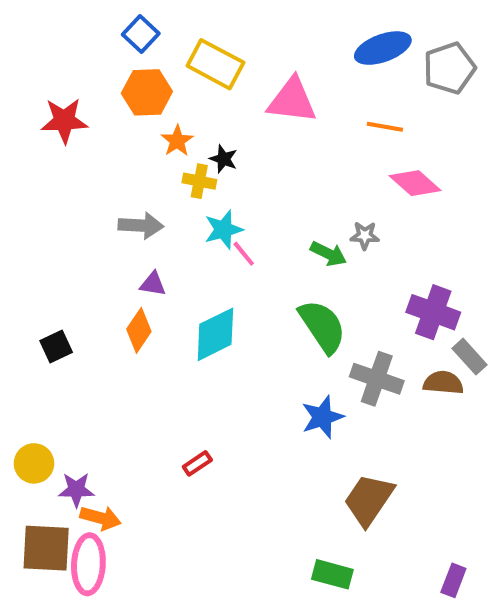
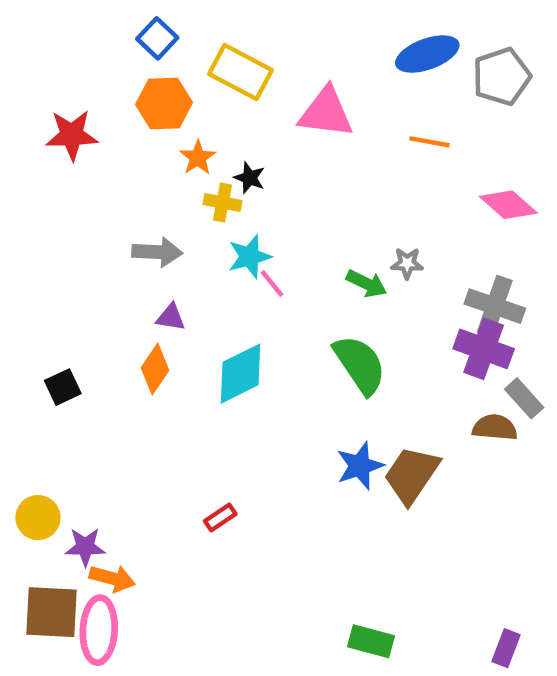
pink diamond: (415, 183) -> (508, 205), moved
gray cross: (377, 379) -> (495, 306), moved
brown trapezoid: (369, 500) -> (412, 475), moved

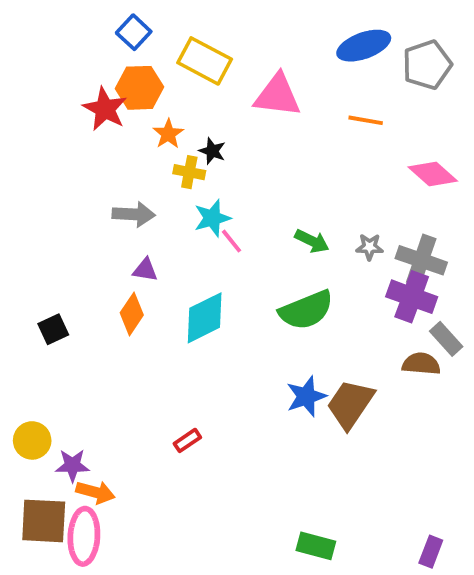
red star: (72, 135) -> (105, 109), moved, turned 30
gray star: (407, 263) -> (369, 247), moved
green semicircle: (360, 365) -> (306, 310), turned 102

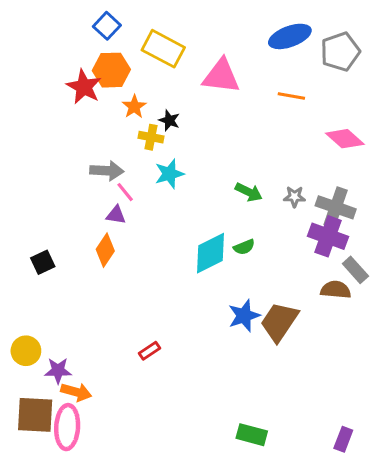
pink line: (231, 241) -> (125, 192), moved
green semicircle: (306, 310) -> (244, 247), size x0.5
cyan diamond: (205, 318) -> (211, 253), moved

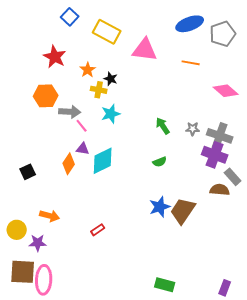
orange hexagon: (111, 70) -> (46, 96), moved
green arrow: (249, 192) -> (163, 126), turned -150
purple triangle: (116, 215) -> (83, 149), moved
cyan diamond: (211, 253) -> (103, 161), moved
orange arrow: (76, 392) -> (50, 216), moved

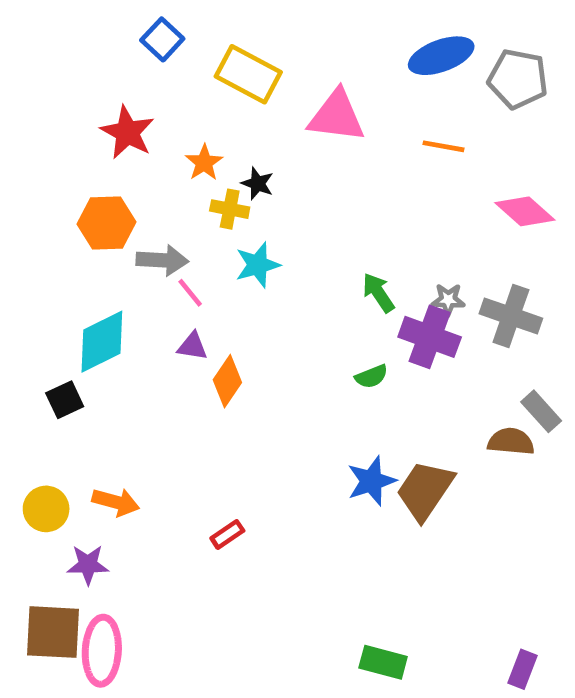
gray pentagon: (223, 34) -> (518, 79), turned 30
purple cross: (215, 155) -> (430, 337), moved
cyan diamond: (103, 161) -> (102, 342), moved
orange diamond: (69, 164) -> (227, 381), moved
yellow circle: (17, 230) -> (46, 509), moved

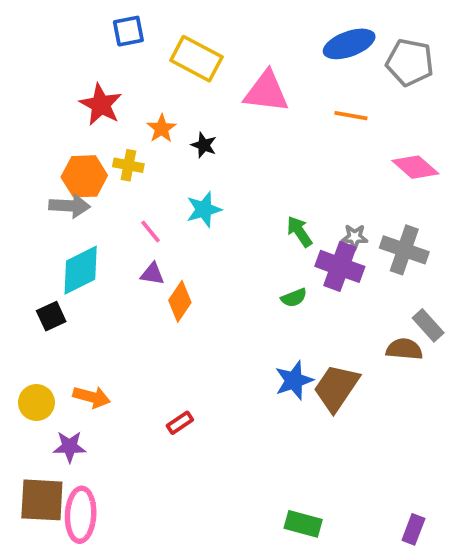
blue square: (162, 39) -> (128, 31), turned 36
yellow cross: (230, 209) -> (128, 165), moved
gray arrow: (162, 260) -> (70, 206), moved

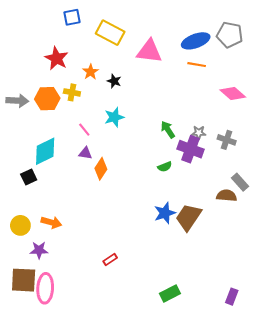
blue ellipse: (349, 44) -> (196, 41), moved
gray arrow: (70, 206) -> (17, 101), moved
gray cross: (404, 250) -> (227, 140), size x0.7
red rectangle: (180, 423) -> (110, 259), moved
green rectangle: (303, 524) -> (170, 293), turned -42

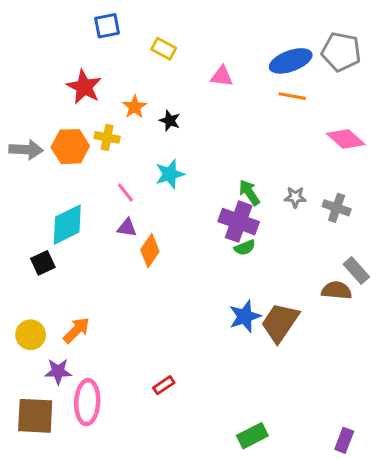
yellow rectangle: (110, 33) -> (164, 49), size x0.6
pink triangle: (149, 51) -> (222, 76), size x0.6
purple cross: (190, 149) -> (239, 222), moved
orange arrow: (51, 222) -> (76, 330), turned -60
pink ellipse: (45, 288) -> (87, 402), moved

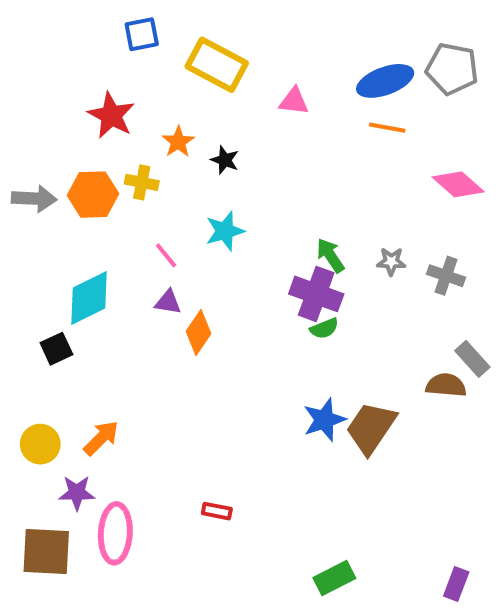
yellow rectangle: (164, 49) -> (217, 65), size x1.8
red rectangle: (164, 385) -> (217, 511), turned 45

